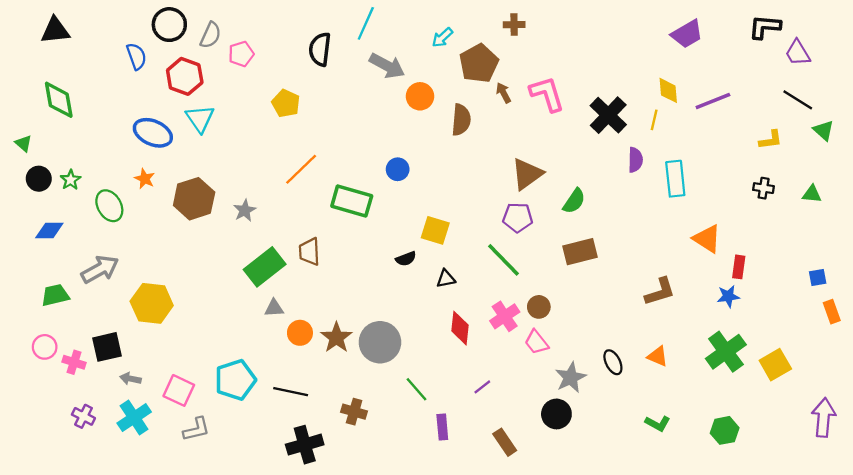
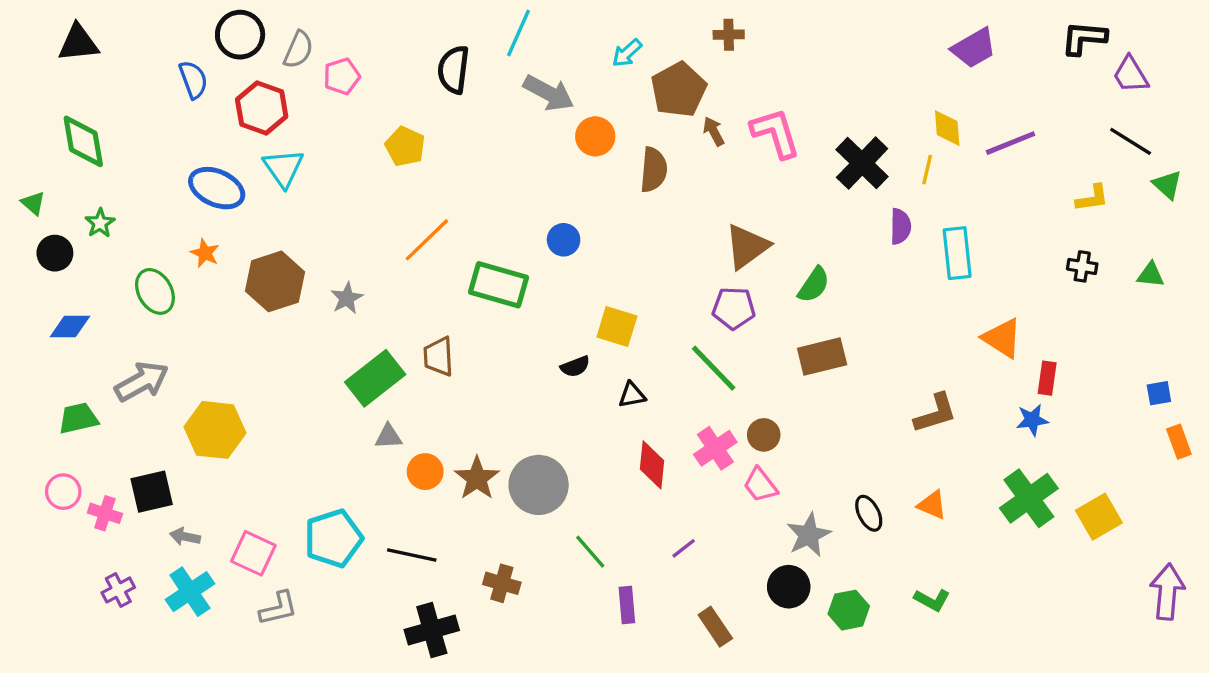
green star: (71, 180) -> (100, 223), moved
purple cross: (83, 416) -> (118, 590), turned 35
green hexagon: (725, 430) -> (849, 610), moved

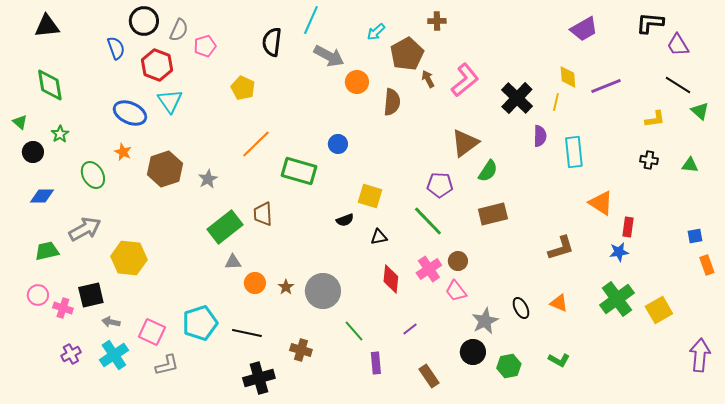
pink L-shape: (775, 133) -> (465, 80), turned 68
brown triangle: (747, 246) -> (465, 143), moved
brown star: (477, 478) -> (286, 287), size x0.6

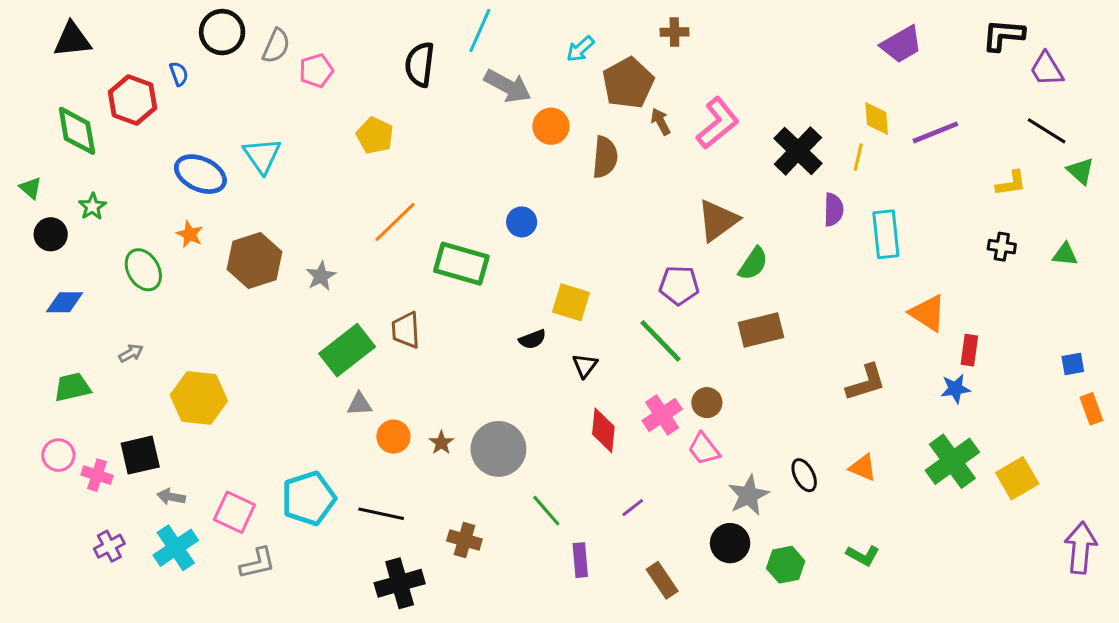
blue semicircle: (116, 48) -> (179, 74), size x0.7
red hexagon: (157, 65) -> (133, 100), moved
gray arrow: (85, 229) -> (131, 353), size x0.5
black triangle: (379, 237) -> (585, 366), turned -42

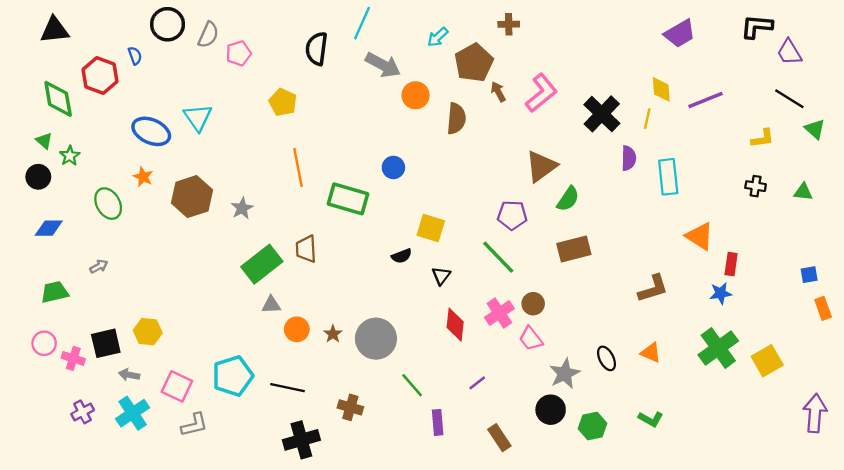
green triangle: (31, 188) -> (44, 141), moved
orange line: (395, 222) -> (298, 167), turned -57
yellow hexagon: (199, 398) -> (148, 332), moved, size x0.7

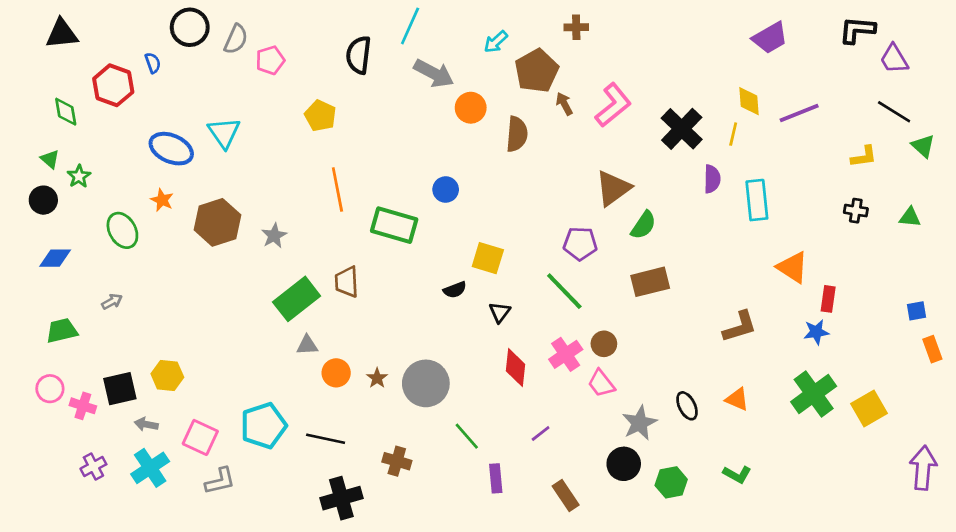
green diamond: (58, 99) -> (66, 112), size x0.7

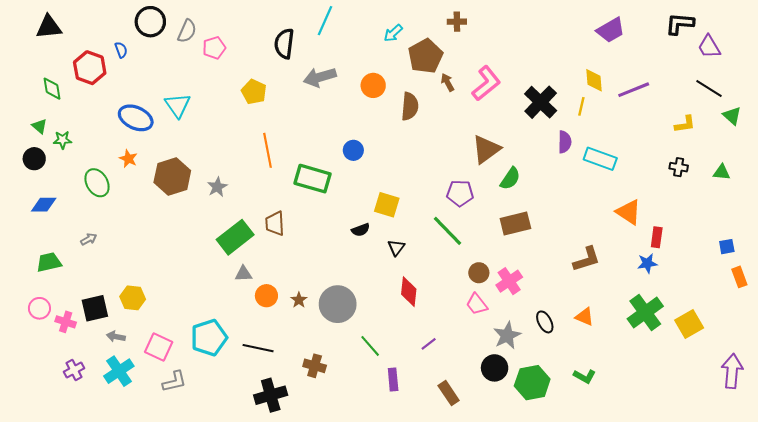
gray arrow: (434, 73) -> (320, 77), moved, turned 136
green star: (79, 176) -> (62, 140), turned 30
cyan rectangle: (757, 200) -> (600, 159), turned -64
pink cross: (566, 354) -> (509, 281), moved
green hexagon: (671, 482) -> (532, 383), size x1.4

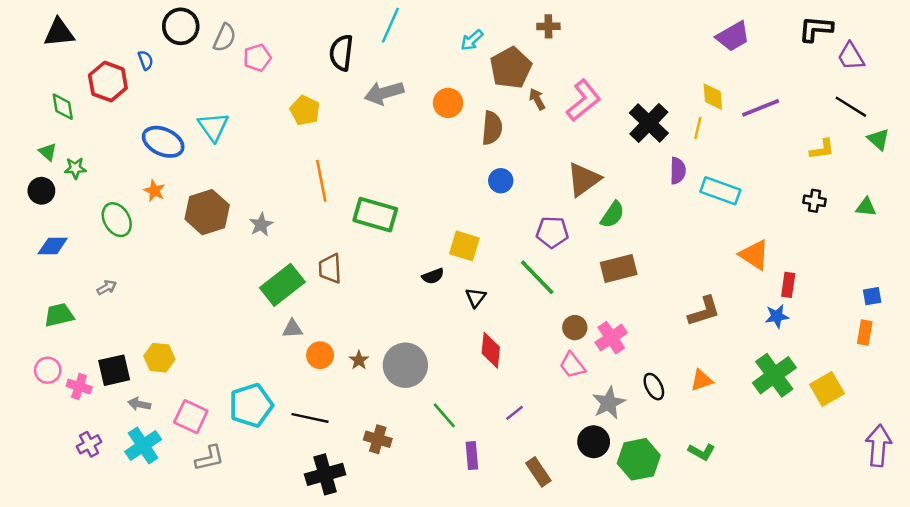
blue circle: (353, 150) -> (501, 181), moved
orange rectangle: (739, 277) -> (865, 333), moved, turned 30
orange triangle: (585, 317) -> (702, 380), turned -42

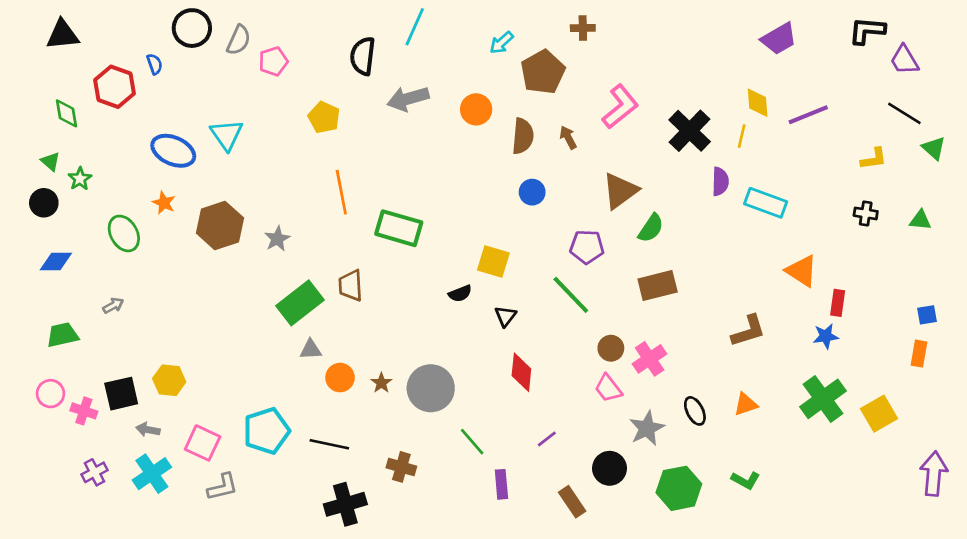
brown arrow: (537, 99) -> (568, 137), moved
green star: (75, 168) -> (80, 179), turned -30
black circle: (594, 442) -> (610, 468), moved

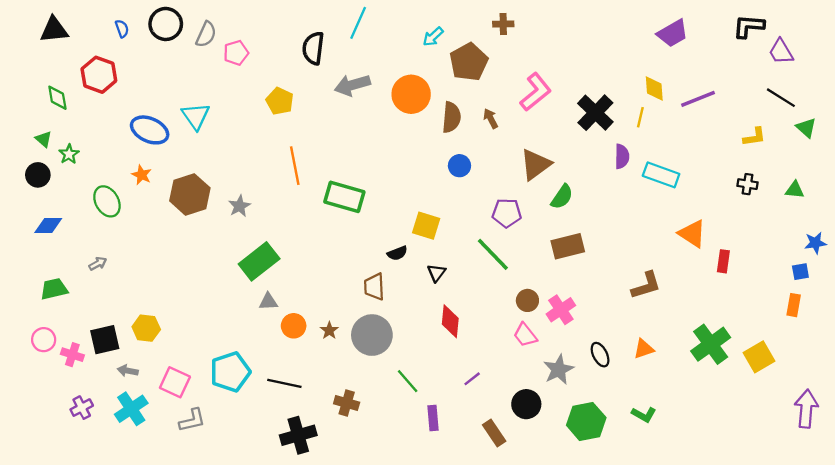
blue semicircle: (155, 64) -> (122, 29), moved
orange circle: (476, 109) -> (411, 94), size x1.4
brown trapezoid: (351, 286) -> (374, 287), moved
blue star: (826, 336) -> (815, 243), moved

